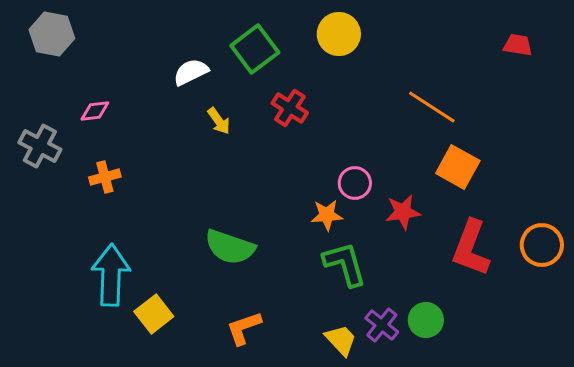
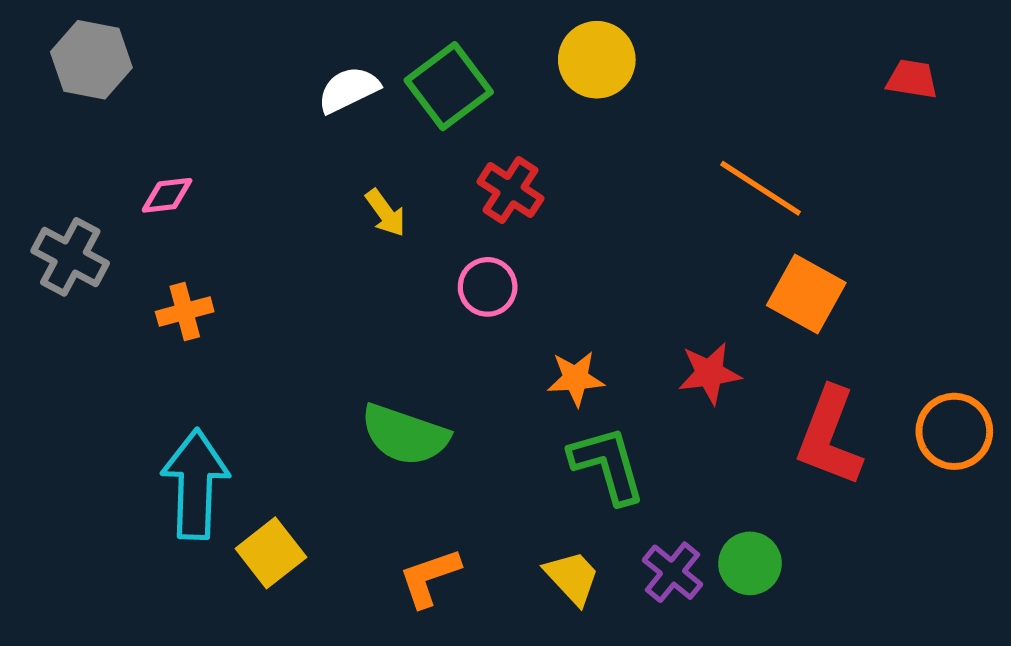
white semicircle: (191, 72) -> (348, 90), moved
pink circle: (355, 183) -> (488, 287), moved
yellow trapezoid: (341, 340) -> (572, 577), moved

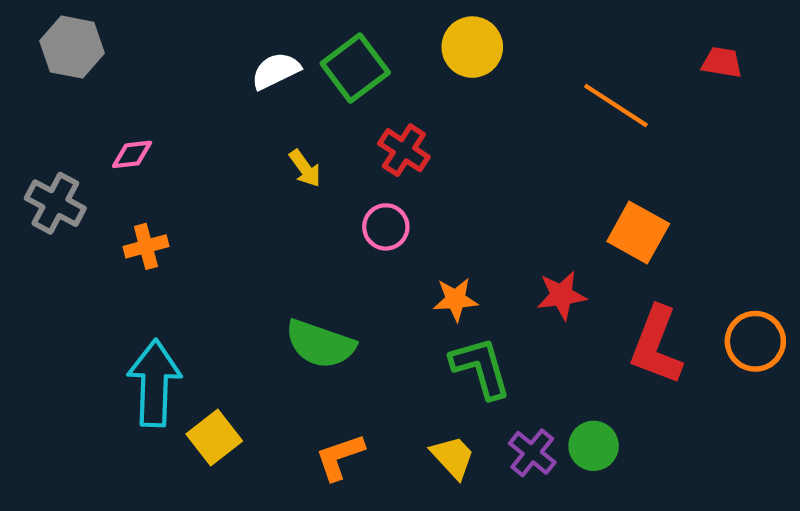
orange line: (761, 188) -> (616, 106), moved

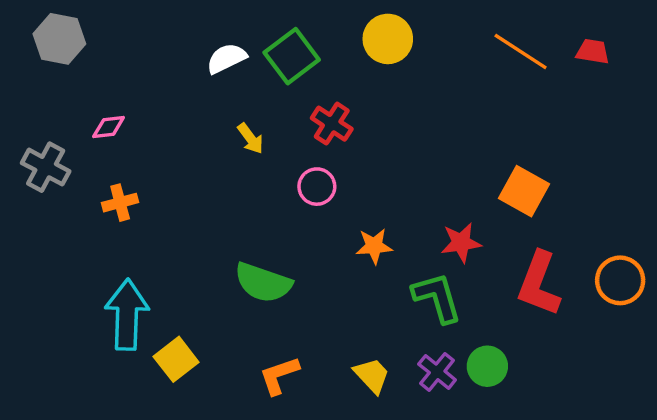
orange line: (616, 106) -> (521, 52), moved
green L-shape: (481, 368) -> (437, 298), moved

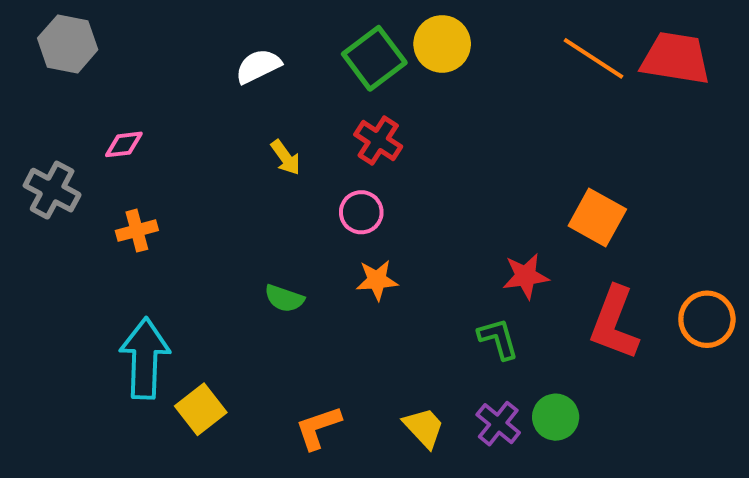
red trapezoid: (593, 52) -> (676, 58), size x1.8
green square: (292, 56) -> (374, 58), moved
orange star: (374, 246) -> (377, 280), moved
green semicircle: (263, 283) -> (284, 298), moved, size x0.6
green L-shape: (437, 298) -> (498, 339), size x0.7

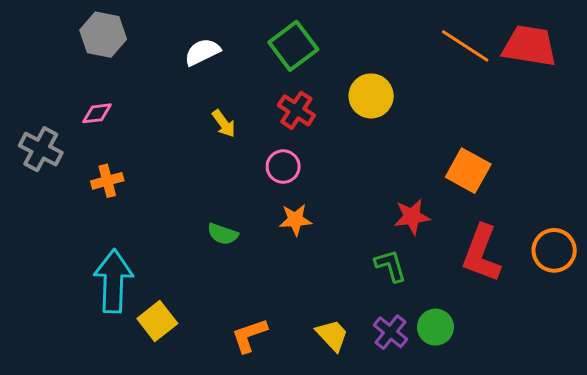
gray hexagon: (68, 44) -> (103, 35), moved
yellow circle: (442, 44) -> (371, 96), moved

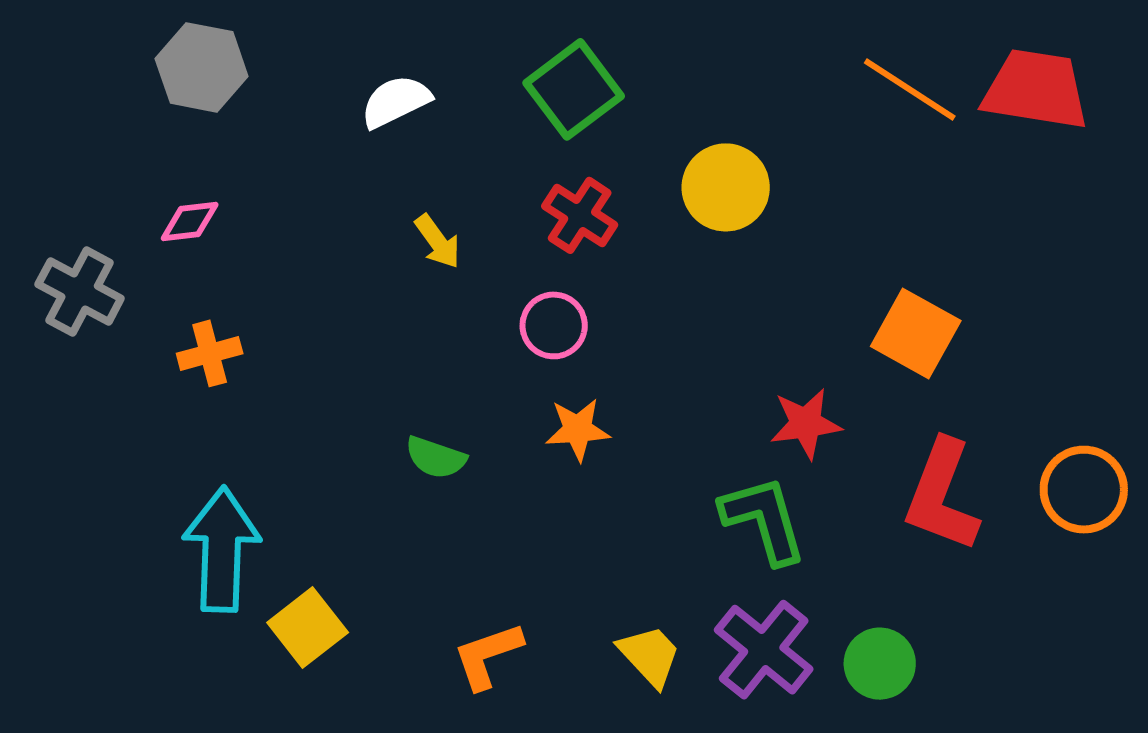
green L-shape: (390, 266) -> (764, 520), size x1.4
green circle: (435, 327) -> (880, 664), moved
purple cross: (390, 332) -> (764, 650), size x1.4

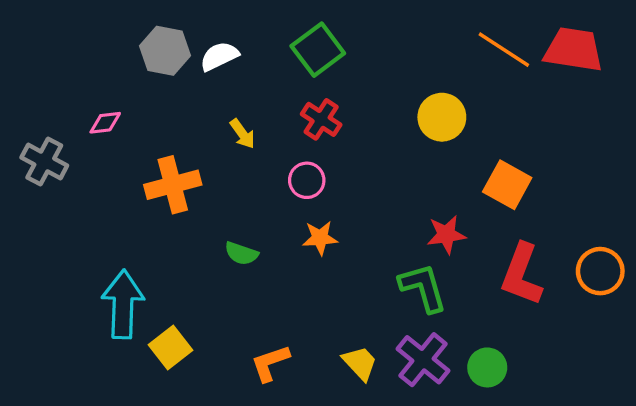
gray hexagon: (202, 67) -> (165, 51), moved
yellow circle: (726, 187) -> (442, 117), moved
orange cross: (210, 353) -> (173, 185), moved, size x1.6

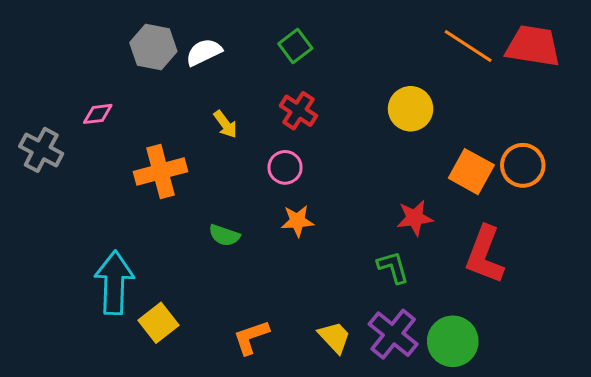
green square: (318, 50) -> (295, 46), size x0.7
orange circle: (600, 271) -> (523, 165), moved
green L-shape: (423, 288) -> (393, 267), size x0.7
green circle: (487, 367) -> (453, 341), size x1.4

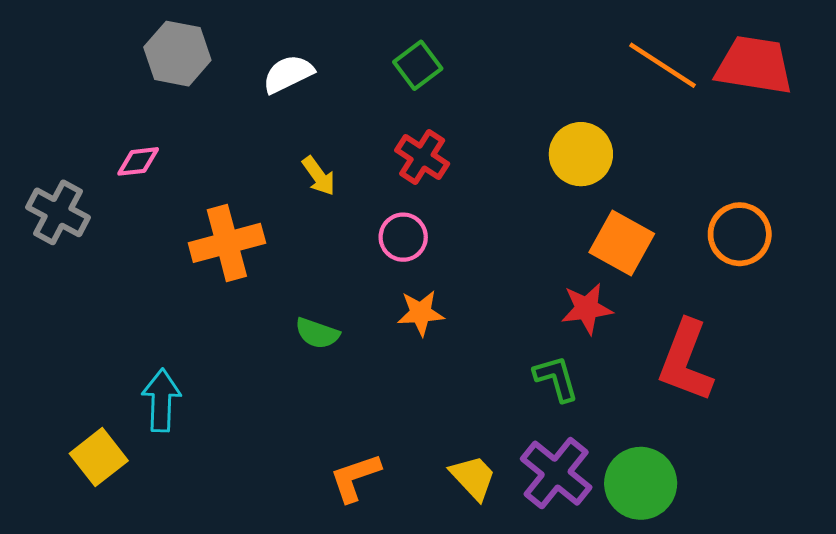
gray hexagon: (153, 47) -> (177, 54), moved
orange square: (471, 172) -> (622, 243), moved
cyan arrow: (114, 283) -> (161, 400), size x0.7
yellow square: (158, 323) -> (99, 457), moved

